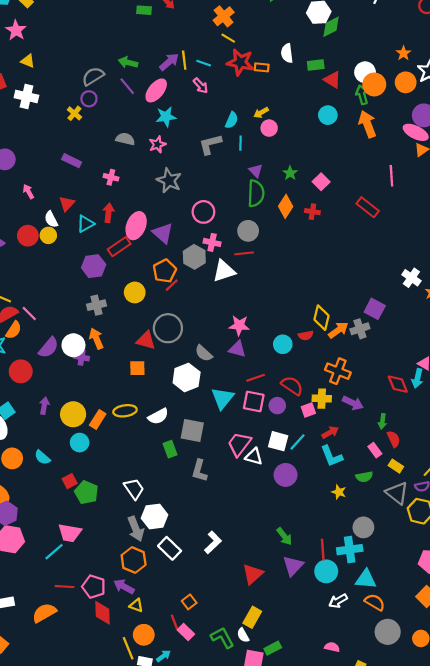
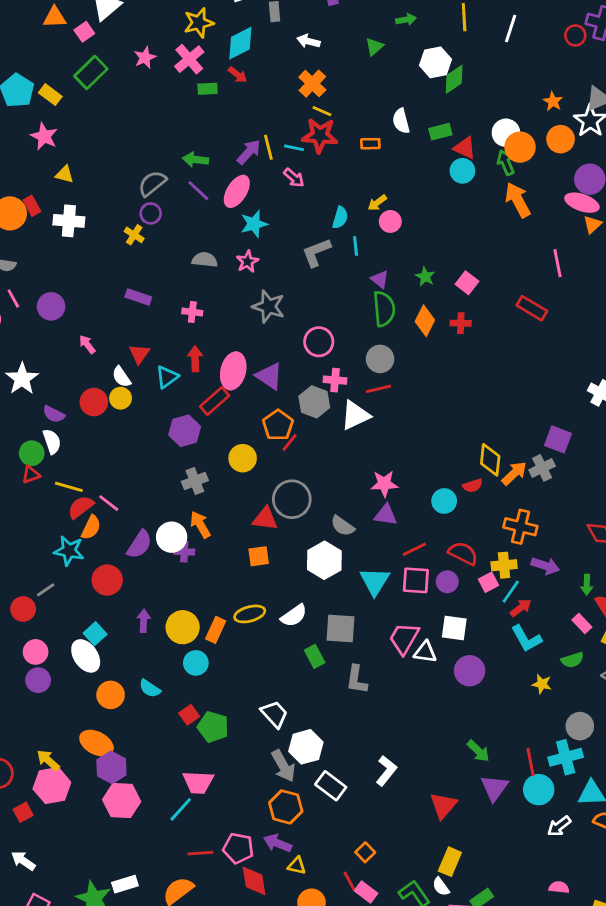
red star: (240, 62) -> (320, 135), moved
cyan circle: (328, 115) -> (462, 171), moved
cyan line: (298, 442) -> (511, 592), moved

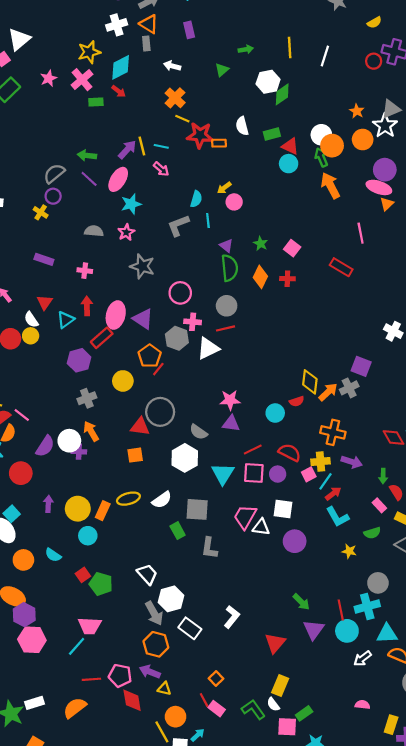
red star: (320, 135) -> (200, 135), moved

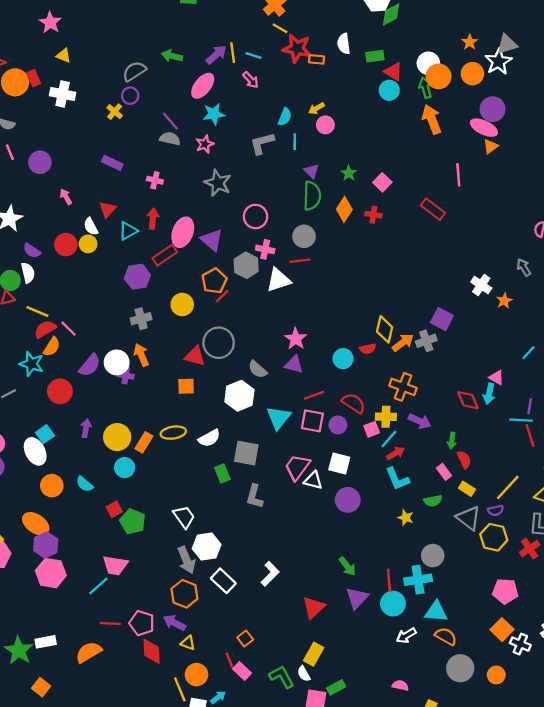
purple line: (89, 179) -> (170, 121), moved
pink star: (230, 400) -> (296, 339), turned 30

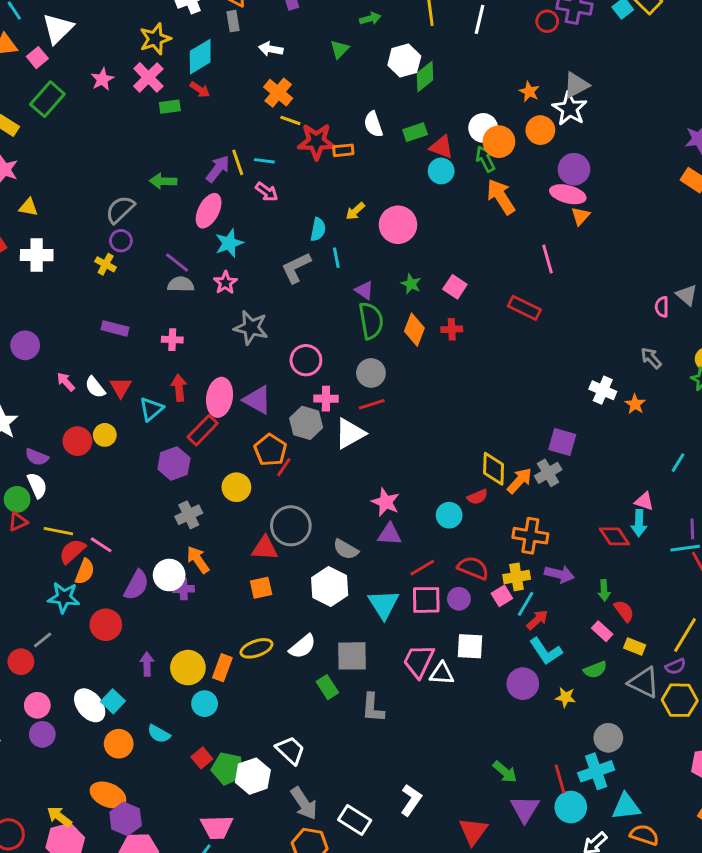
pink circle: (325, 125) -> (398, 225), moved, size x1.6
white semicircle: (91, 226) -> (95, 387), moved
cyan square: (45, 434) -> (113, 701), moved
purple circle: (348, 500) -> (523, 684), moved
white hexagon: (207, 547) -> (253, 776), moved

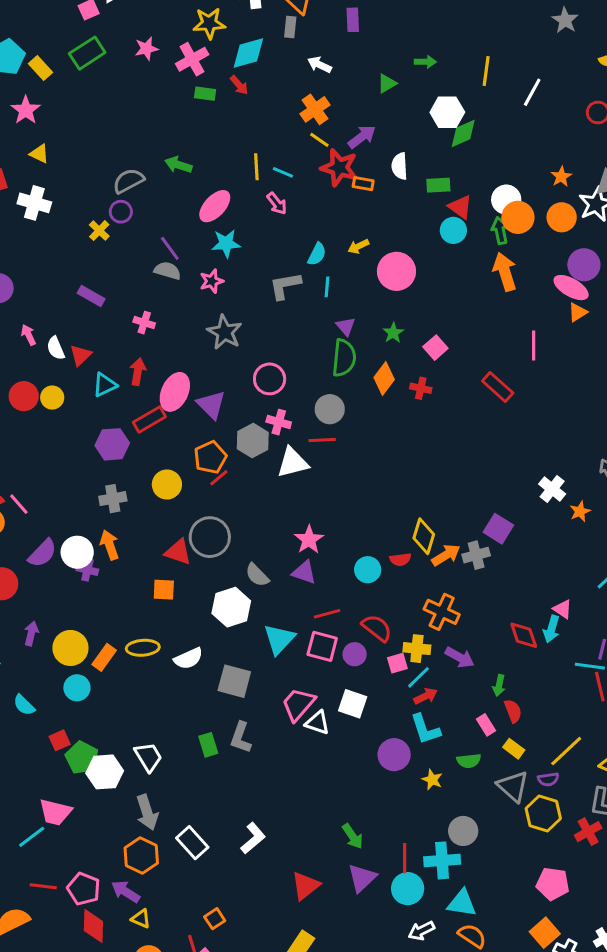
purple arrow: (218, 169) -> (362, 137), moved
green rectangle: (327, 687) -> (208, 745), moved

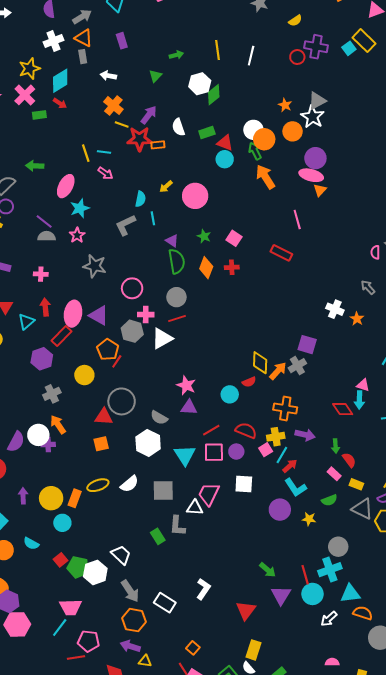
white triangle: (317, 723) -> (195, 508), moved
pink pentagon: (84, 889) -> (89, 641), moved

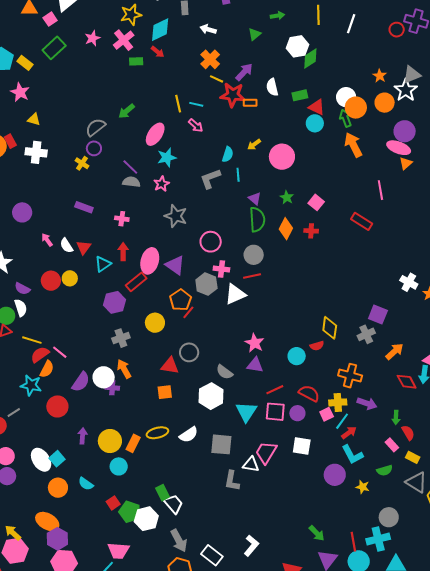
green arrow: (35, 166) -> (127, 111), turned -48
orange arrow: (278, 371) -> (394, 351), moved
gray circle: (122, 401) -> (189, 352), size x0.7
green rectangle: (158, 536) -> (163, 493), moved

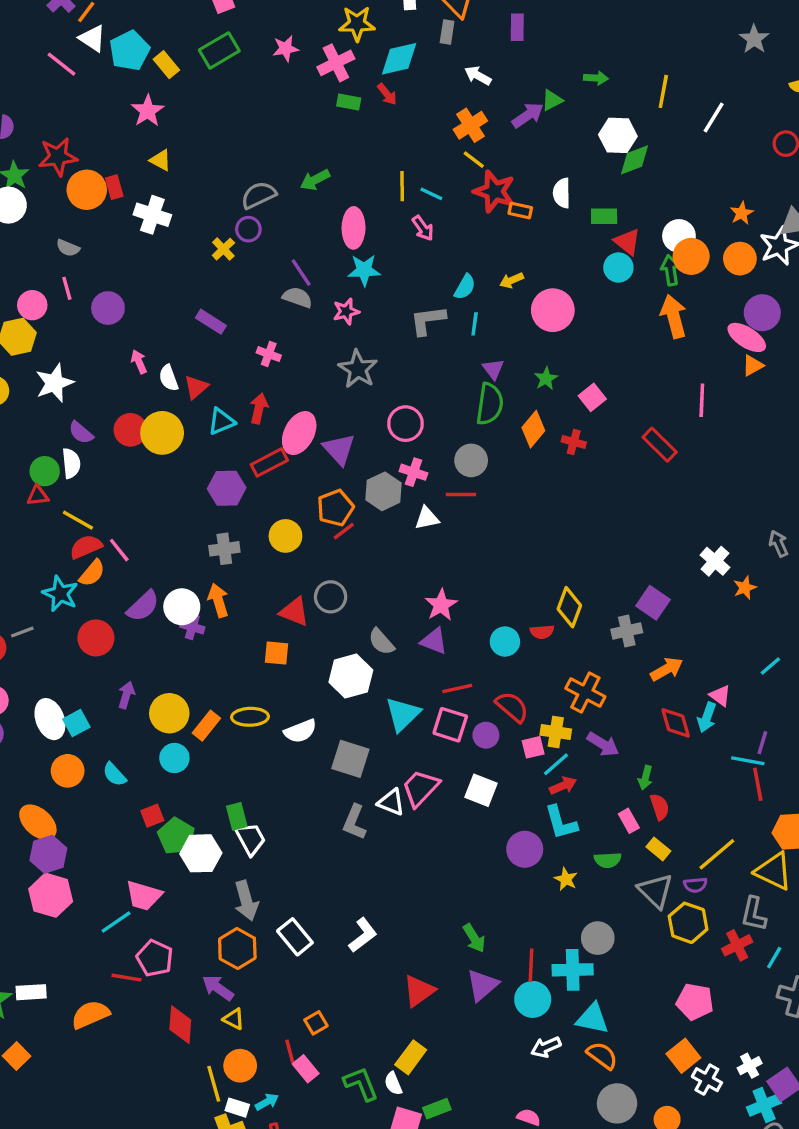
purple arrow: (244, 72) -> (528, 115), moved
pink ellipse: (155, 134) -> (354, 228), turned -45
yellow circle: (70, 278) -> (162, 433), size x1.6
white triangle: (235, 294) -> (427, 518), size x0.7

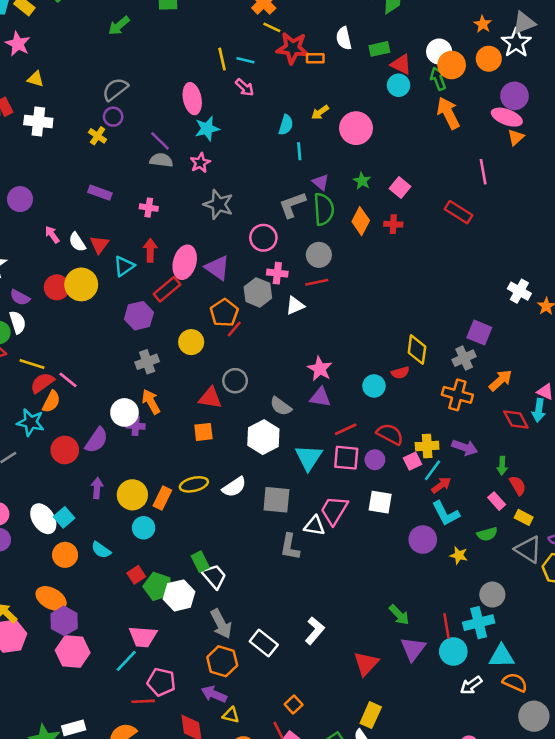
green arrow: (315, 180) -> (119, 26), moved
gray L-shape: (428, 320) -> (292, 205), moved
purple semicircle: (143, 606) -> (96, 440), moved
orange cross: (585, 692) -> (457, 395), moved

